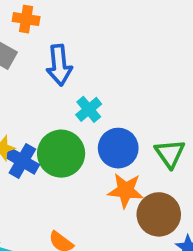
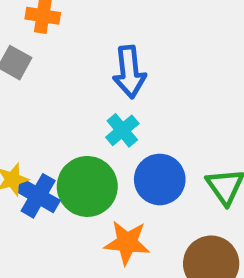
blue arrow: (59, 65) -> (129, 72), moved
orange star: (126, 190) -> (127, 243), moved

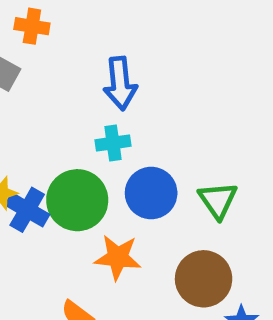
cyan cross: (122, 130) -> (113, 143), turned 32

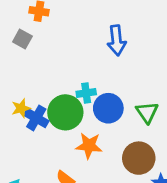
blue arrow: (120, 83) -> (117, 40), moved
cyan cross: (113, 143) -> (86, 93), moved

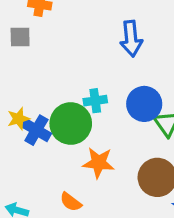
gray square: (22, 39) -> (20, 37), turned -30
blue circle: (108, 108) -> (144, 104), moved

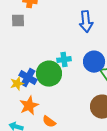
yellow star: (18, 119) -> (17, 84), moved
orange star: (98, 163) -> (29, 106), moved, turned -30

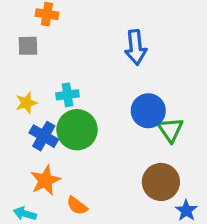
cyan cross: (64, 60) -> (68, 95), moved
yellow star: (17, 84) -> (26, 103), moved

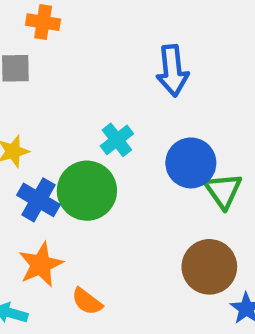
cyan cross: (68, 95) -> (117, 140), moved, turned -30

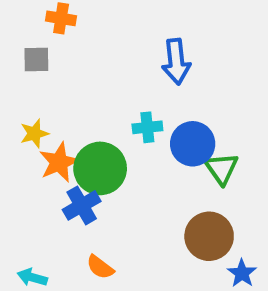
cyan cross: (117, 140) -> (147, 127), moved, turned 32
blue cross: (38, 200) -> (82, 205), moved, turned 30
orange star: (41, 265) -> (59, 162), moved

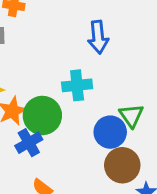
cyan cross: (147, 127) -> (77, 85), size x1.4
blue circle: (193, 144) -> (110, 132), moved

